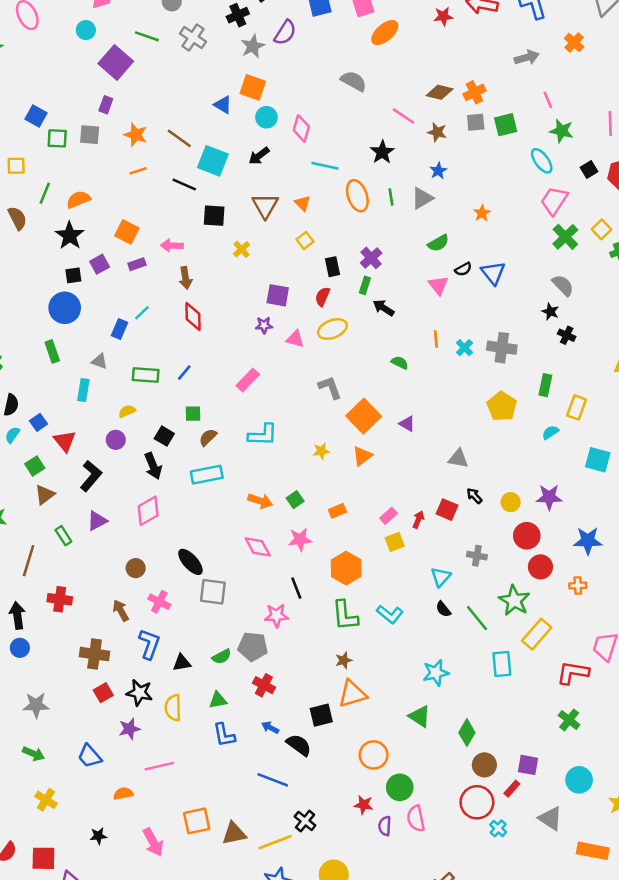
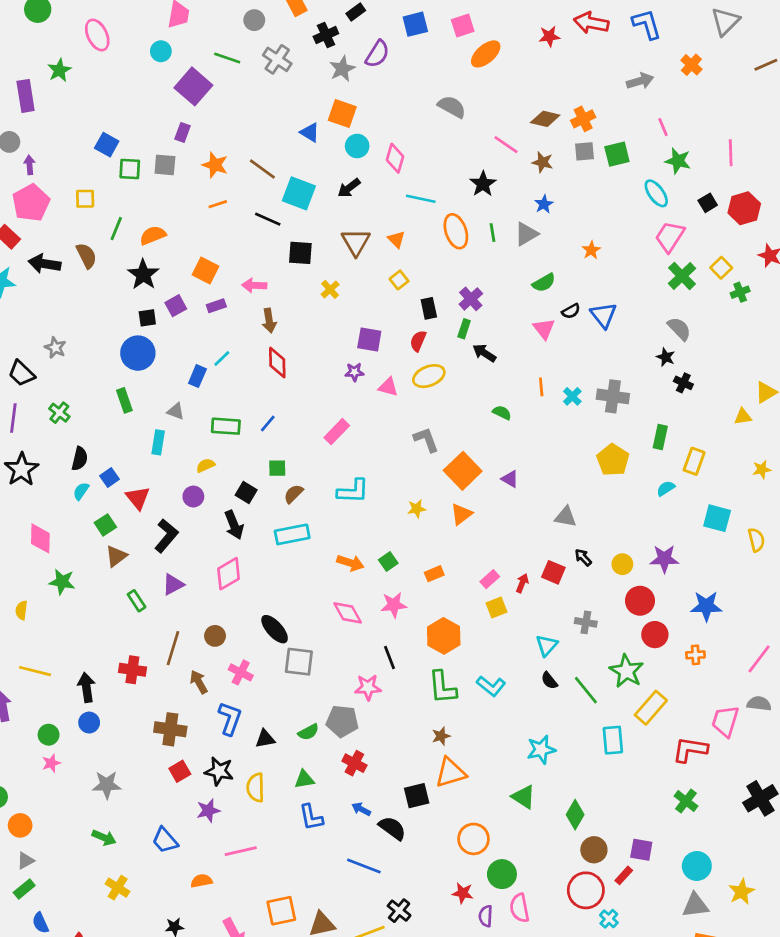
brown line: (29, 561) -> (173, 648), moved
gray triangle: (550, 818) -> (695, 905), moved, turned -40

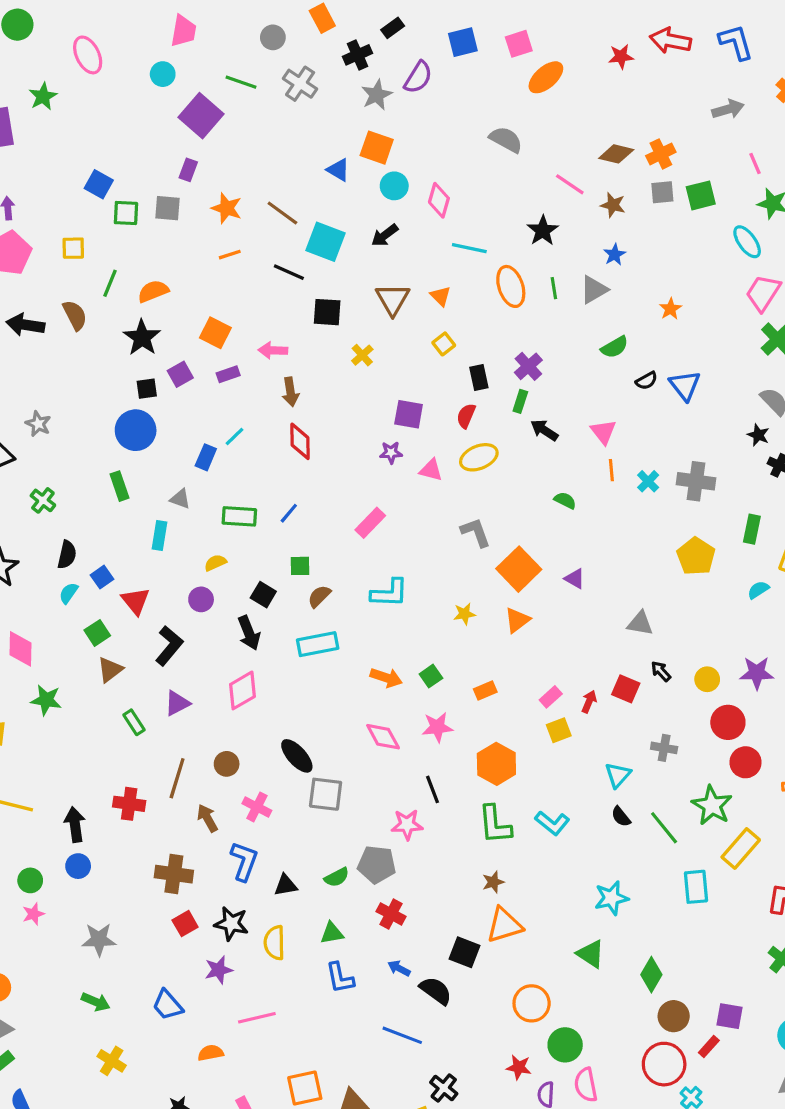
pink triangle: (544, 329) -> (603, 432), moved
black square: (417, 796) -> (464, 952), turned 35

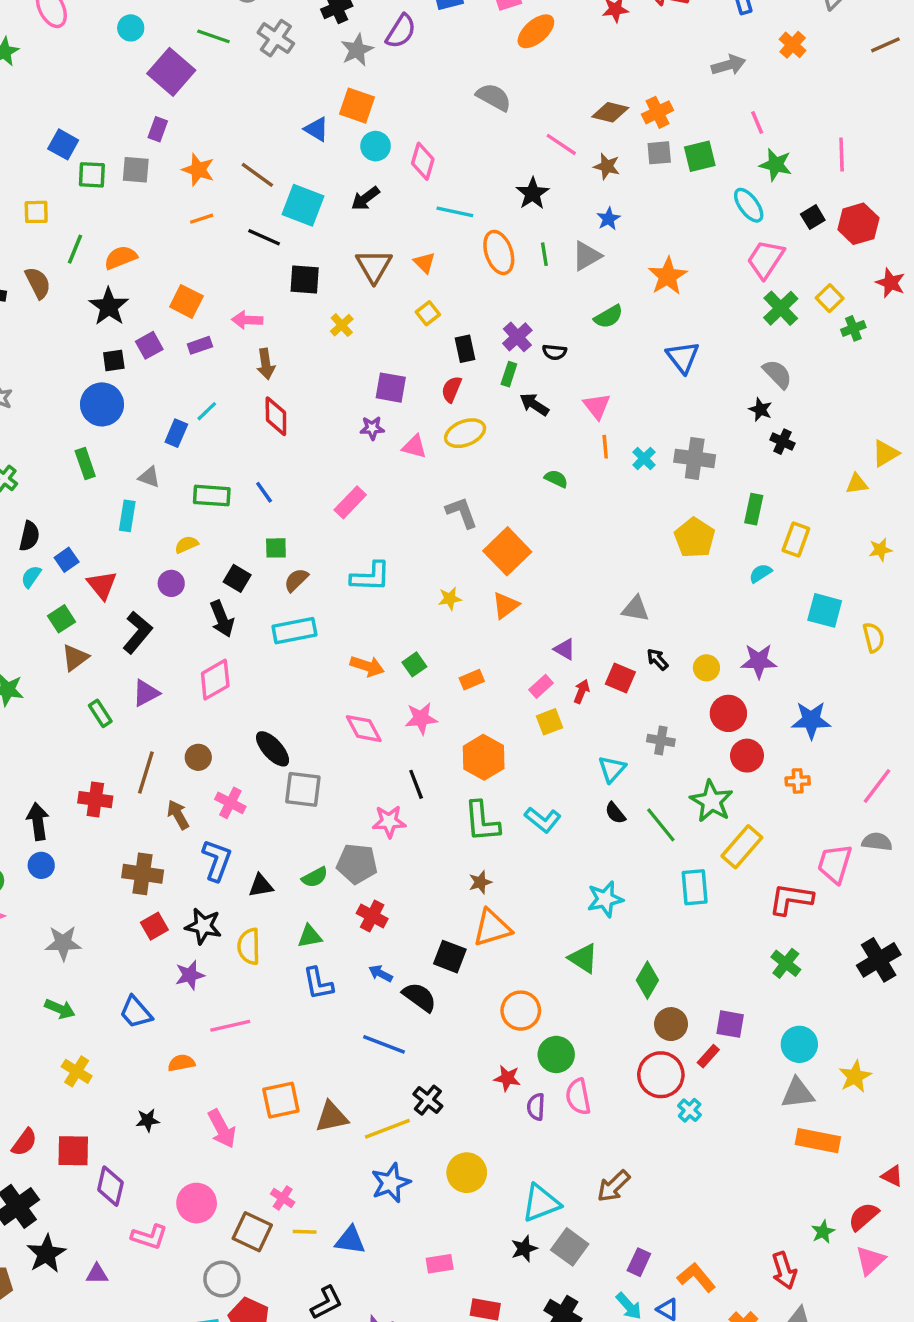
orange star: (670, 309) -> (668, 276), size x1.6
black semicircle: (647, 381) -> (555, 352), moved, turned 35
blue line: (289, 513) -> (264, 492), turned -75
purple triangle: (575, 579) -> (565, 649), moved

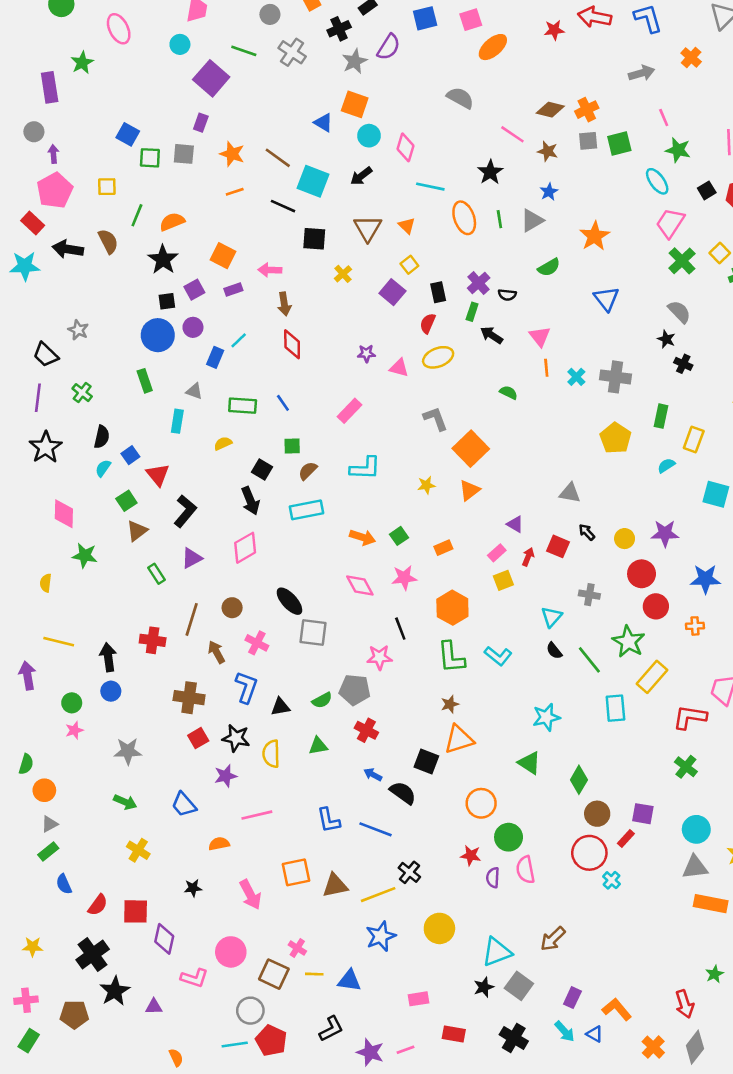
purple square: (391, 388) -> (392, 292), moved, turned 30
purple circle: (171, 583) -> (193, 327), moved
blue L-shape: (318, 984) -> (329, 820), moved

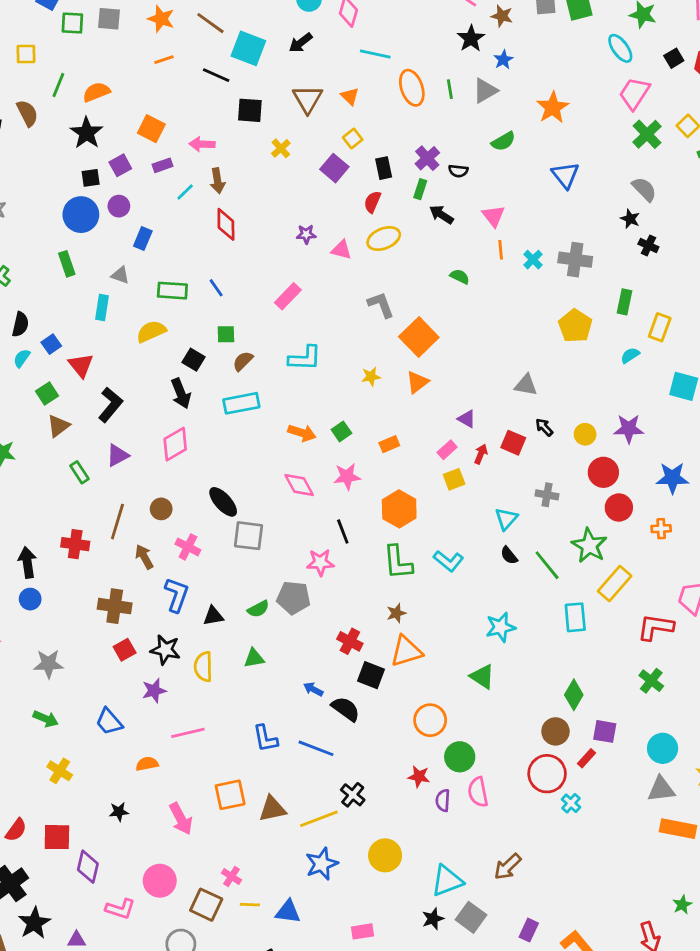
black star: (490, 172) -> (471, 39), moved
cyan line: (239, 340) -> (185, 192), moved
yellow semicircle: (223, 443) -> (151, 331), size x1.5
red cross: (366, 730) -> (350, 641), moved
green diamond: (579, 780) -> (574, 695), moved

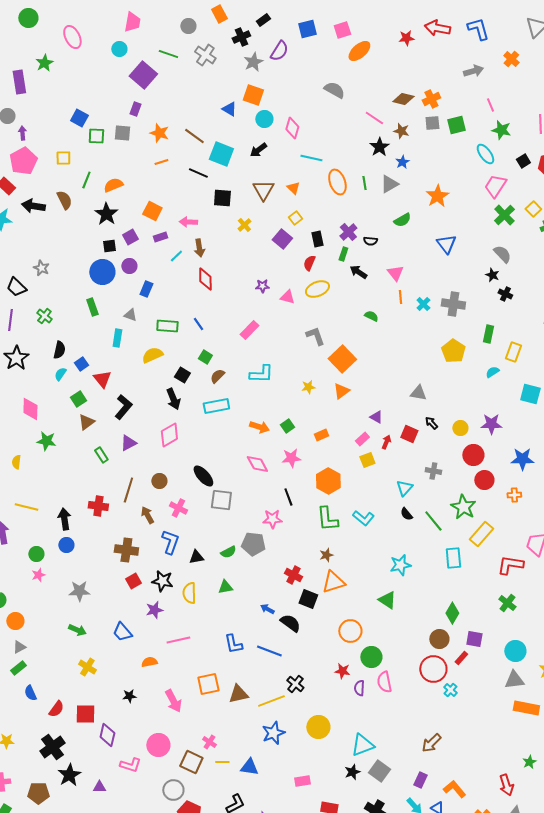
green square: (226, 334) -> (205, 357), turned 32
brown arrow: (508, 867) -> (431, 743), moved

